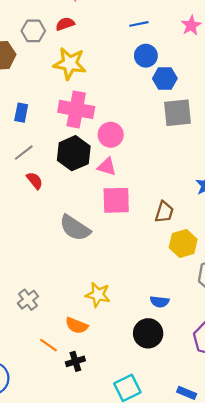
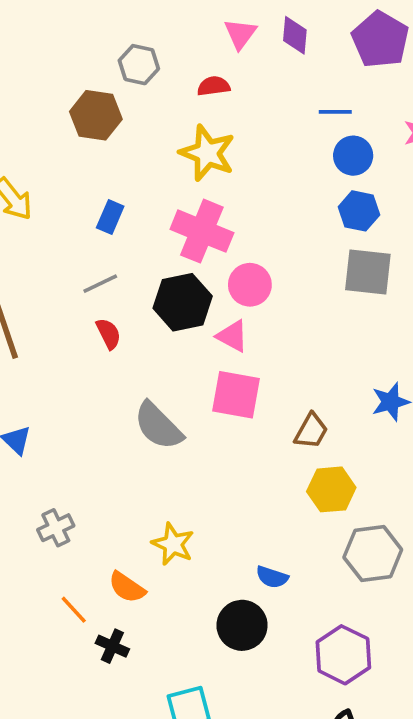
gray hexagon: (33, 31) -> (139, 65), moved
blue circle: (146, 56) -> (353, 156), moved
black cross: (75, 361) -> (112, 646), turned 30

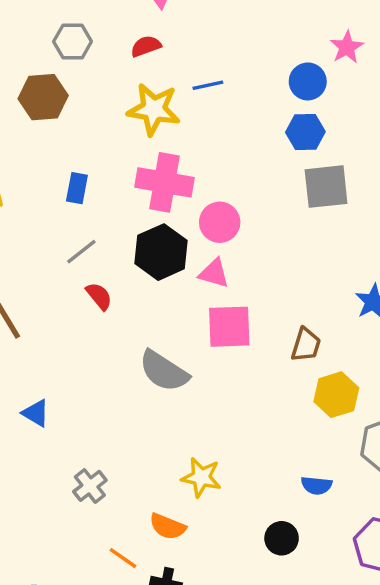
blue line: (335, 112) -> (208, 85), moved
blue circle: (353, 156) -> (308, 81), moved
blue semicircle: (272, 577) -> (317, 485), moved
black circle: (242, 625) -> (282, 538), size x0.7

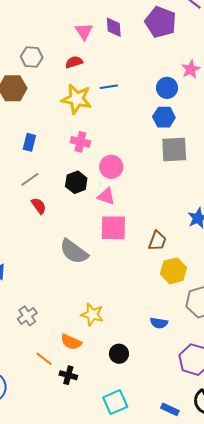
pink cross: (165, 182) -> (80, 142), size x0.6
black hexagon: (161, 252) -> (76, 182), size x0.7
black circle: (282, 538) -> (119, 354), moved

